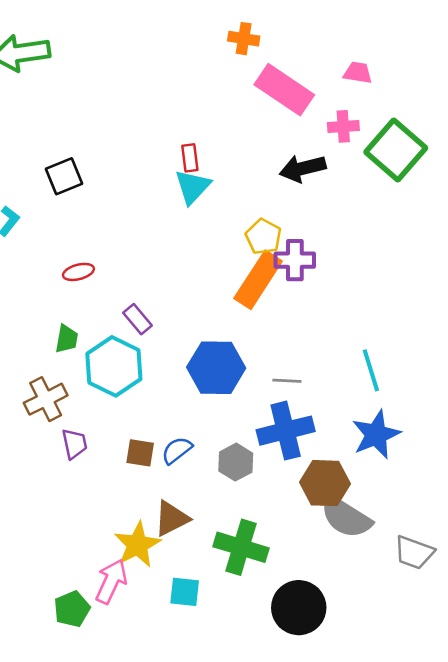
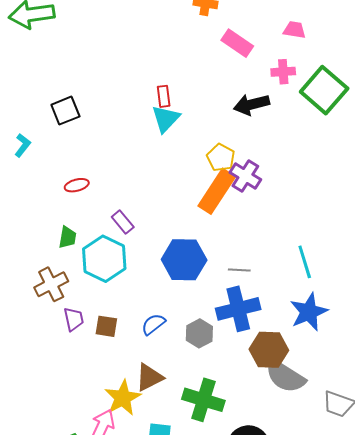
pink rectangle: (284, 90) -> (237, 43), size x0.7
purple cross: (295, 260) -> (245, 176), turned 32
brown square: (140, 453) -> (106, 326), moved

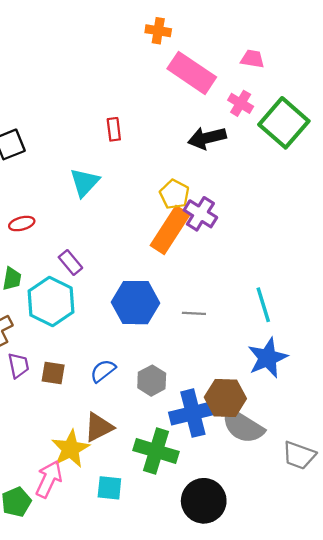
pink rectangle: (237, 43) -> (192, 73), size x1.4
pink cross: (283, 72) -> (241, 103), turned 35
cyan triangle: (166, 119) -> (85, 182), moved
blue cross: (238, 309) -> (193, 413), moved

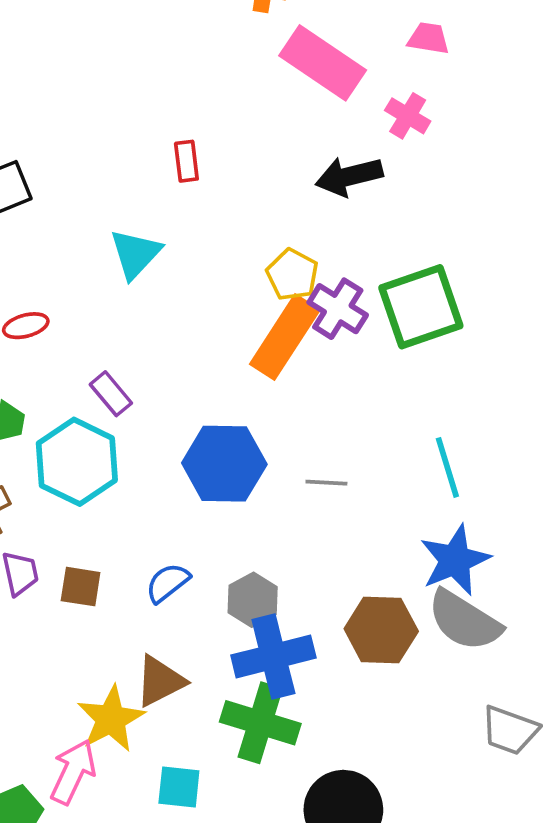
green square: (284, 123) -> (421, 307), moved, turned 30
blue cross: (193, 413) -> (273, 657), moved
gray semicircle: (243, 426) -> (464, 621), moved

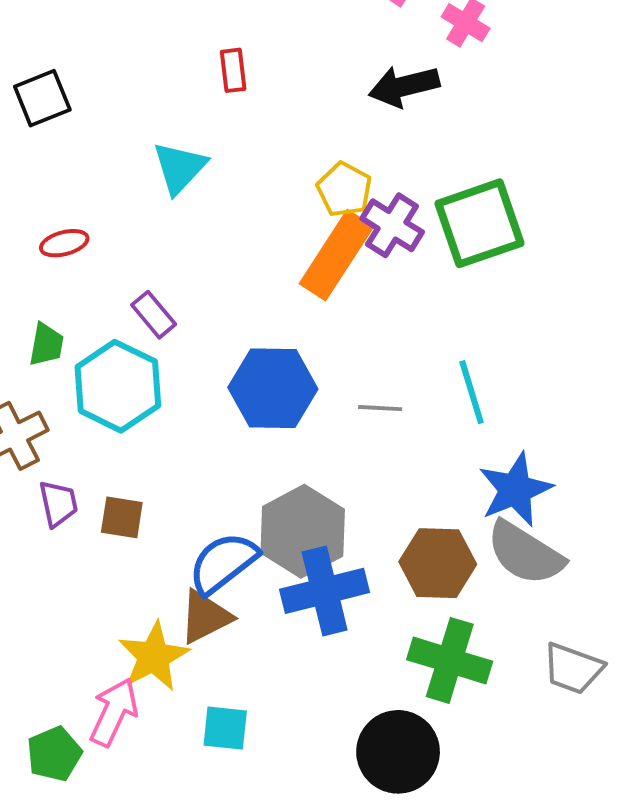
cyan line: (447, 467) -> (472, 392), moved
blue semicircle: (168, 583) -> (223, 563), moved, size x1.5
gray hexagon: (253, 600) -> (303, 531), size x1.6
green cross: (260, 723) -> (450, 660), moved

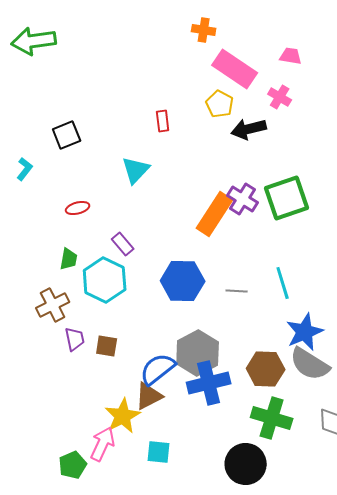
yellow pentagon: (344, 190) -> (220, 104), moved

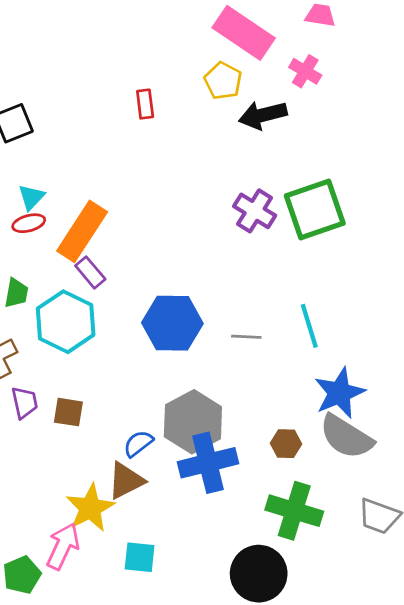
cyan triangle: (136, 170) -> (31, 197), moved, size x0.7
orange rectangle: (215, 214) -> (82, 231), moved
blue semicircle: (158, 369) -> (138, 444), size x0.6
brown hexagon: (266, 369) -> (286, 444), size x0.6

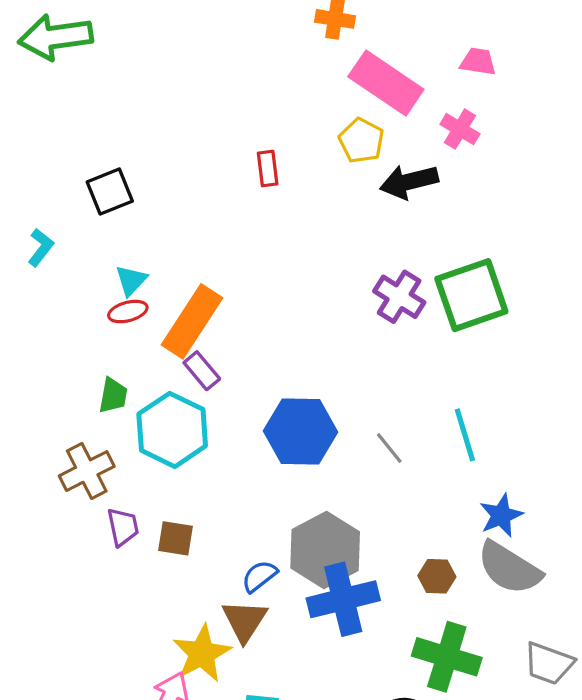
gray line: (246, 337) -> (389, 448), turned 48
blue star: (339, 393) -> (501, 515), size x0.7
brown triangle: (126, 481) -> (245, 621), turned -30

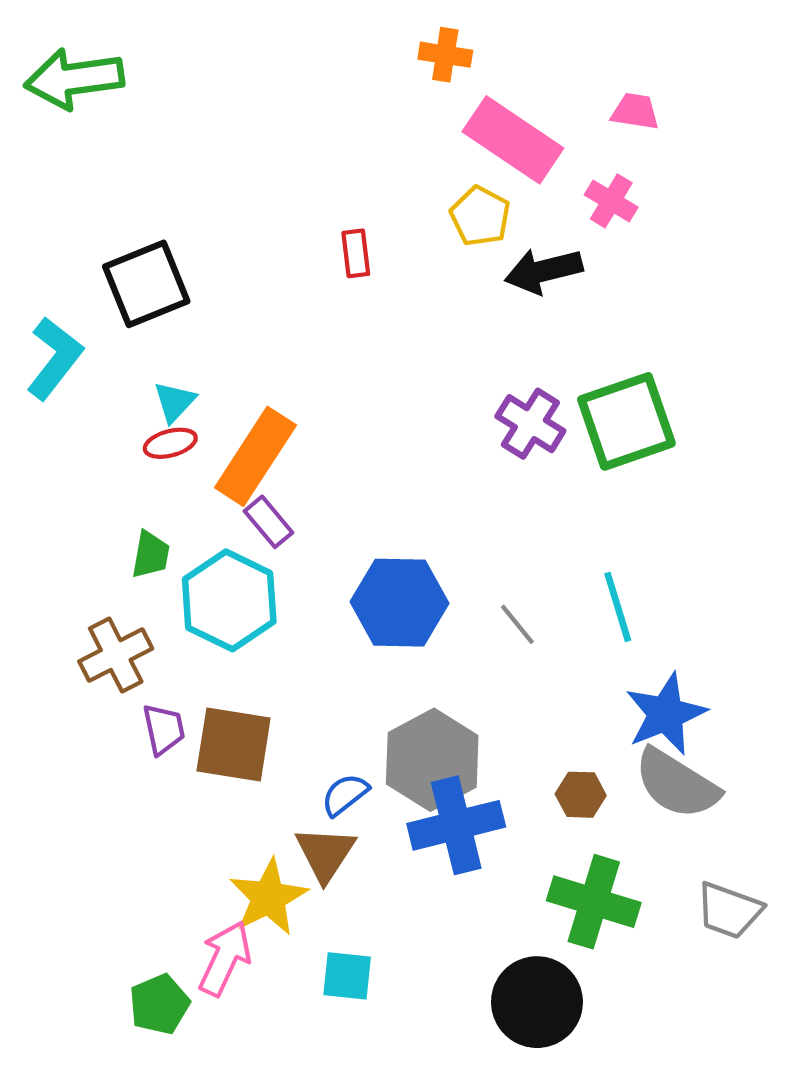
black square: (110, 192) -> (146, 284), size x1.4
cyan L-shape: (41, 247) -> (55, 358), size x1.6
blue star: (501, 515) -> (666, 714), size x1.4
brown square: (176, 538) -> (234, 745), size x1.6

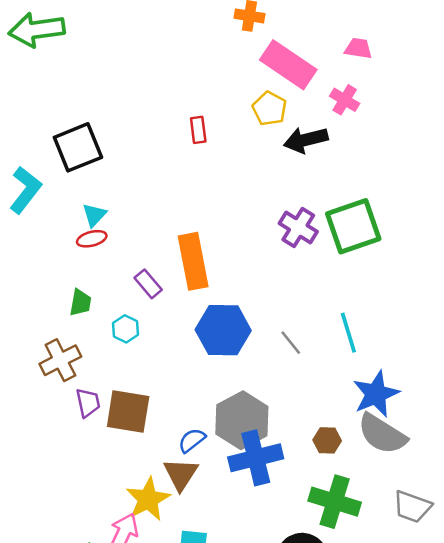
orange rectangle: (255, 456) -> (193, 261), moved, turned -44
cyan hexagon: (229, 600) -> (126, 329), size x0.5

